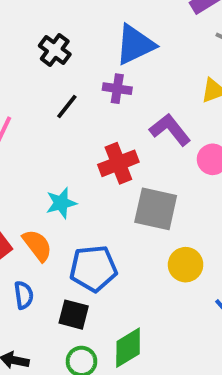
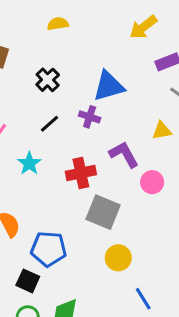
cyan star: (61, 203) -> (29, 163), moved, turned -30

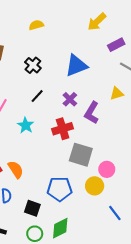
purple cross: (90, 117) -> (70, 99), moved, turned 32
purple L-shape: (124, 154) -> (92, 113), turned -115
pink circle: (152, 182) -> (107, 169), moved
blue pentagon: (49, 249) -> (60, 189), moved

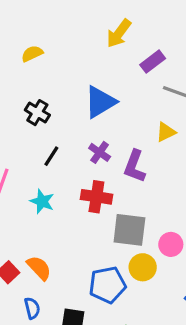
red cross: (63, 129) -> (96, 197), turned 36
yellow circle: (95, 186) -> (143, 267), moved

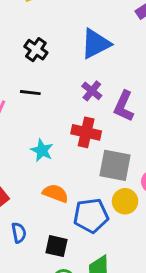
black line: (51, 156) -> (30, 93), moved, turned 60
cyan star: (42, 201) -> (42, 150), moved
orange semicircle: (39, 268) -> (55, 193), moved, turned -30

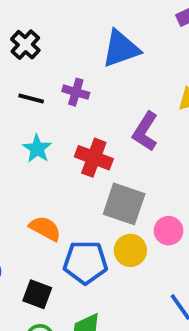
black cross: (36, 50) -> (25, 45), moved
purple cross: (92, 91) -> (76, 92), moved, turned -30
cyan star: (42, 150) -> (37, 149), moved

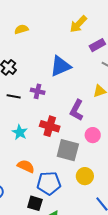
cyan star: (37, 149) -> (20, 132), moved
pink circle: (169, 231) -> (93, 135), moved
yellow circle: (130, 250) -> (85, 176), moved
black square: (37, 294) -> (35, 203), moved

